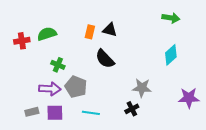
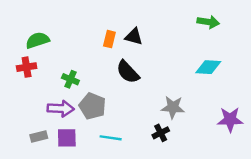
green semicircle: (47, 34) -> (38, 40), moved
red cross: (22, 41) -> (27, 67), moved
cyan diamond: (171, 55) -> (208, 67), turned 45

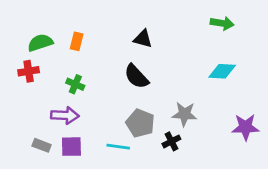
orange rectangle: (109, 39) -> (77, 41), moved
gray pentagon: (92, 106) -> (140, 123), moved
gray rectangle: (39, 137) -> (42, 145), turned 35

